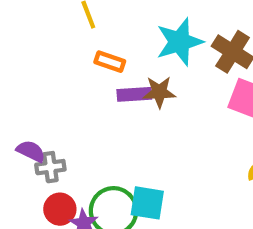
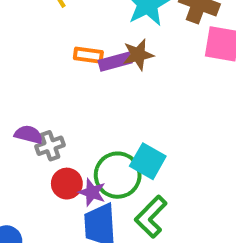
orange rectangle: (110, 62) -> (88, 55), moved
cyan square: (147, 203) -> (148, 161), turned 32

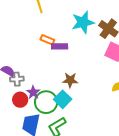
brown star: (138, 55) -> (70, 80), moved
purple star: (92, 192) -> (33, 92), moved

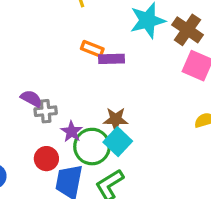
brown star: (70, 80) -> (116, 119), moved
red circle: (20, 100) -> (46, 159), moved

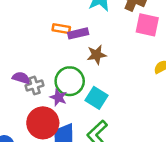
brown star: (116, 119) -> (97, 55), moved
green circle: (92, 147) -> (70, 81), moved
red circle: (46, 159) -> (43, 123), size x1.6

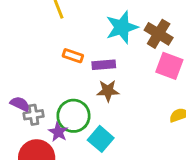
purple rectangle: (78, 33) -> (104, 65), moved

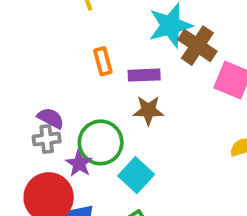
brown cross: (159, 34) -> (197, 46), moved
orange rectangle: (73, 56) -> (103, 61), turned 54
purple semicircle: (20, 104) -> (51, 118), moved

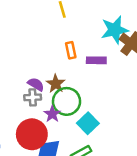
brown star: (148, 110) -> (56, 84), moved, turned 30

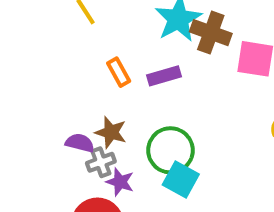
gray cross: (33, 97) -> (101, 162), moved
green circle: (67, 101) -> (170, 150), moved

